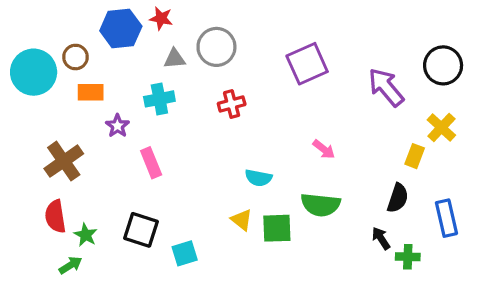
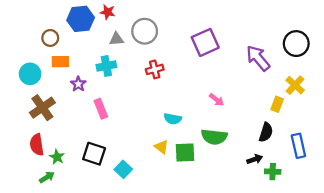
cyan circle: (34, 72) -> (30, 74), moved, size x0.7
black arrow: (381, 238) -> (255, 159), turned 104
cyan square: (185, 253) -> (123, 169), turned -30

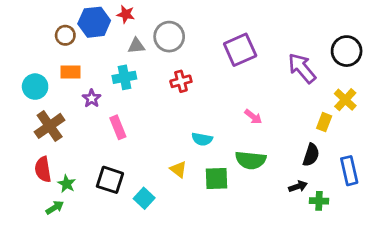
brown circle: (50, 38) -> (65, 35), moved
yellow triangle: (161, 147) -> (178, 169), moved

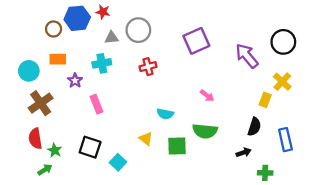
green cross: (319, 201) -> (265, 173), moved

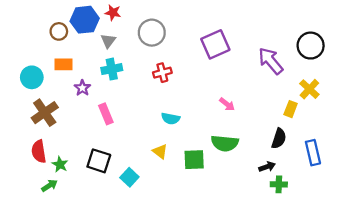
gray triangle: (112, 38) -> (108, 41), moved, turned -48
cyan semicircle: (165, 114) -> (171, 118), moved
green cross: (265, 173) -> (279, 184), moved

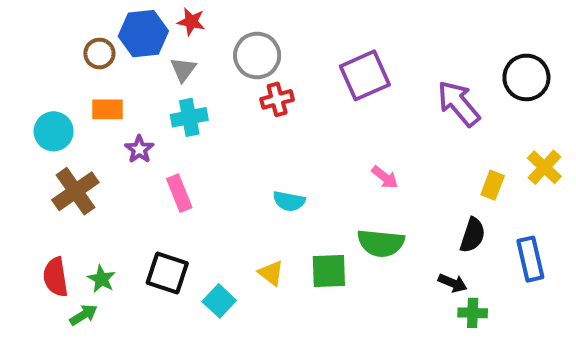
red cross: (162, 73) -> (277, 99), moved
yellow cross: (309, 89) -> (544, 167), moved
red semicircle: (39, 151) -> (56, 277), moved
yellow triangle: (160, 151) -> (271, 273), moved
black arrow: (267, 167) -> (453, 283), turned 42

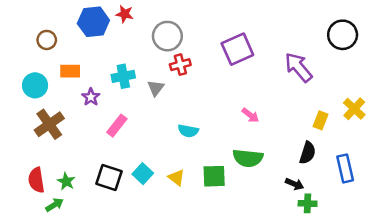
brown circle: (99, 54) -> (47, 40), moved
gray triangle: (183, 69) -> (156, 88), moved
black circle: (526, 77) -> (343, 35), moved
pink rectangle: (179, 193) -> (117, 126), turned 60
cyan square: (219, 301) -> (143, 174), moved

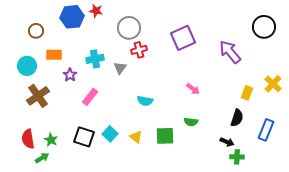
green semicircle: (248, 158) -> (191, 122), size x0.6
blue rectangle: (345, 168) -> (266, 130), turned 35

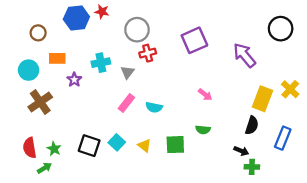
yellow rectangle: (247, 93) -> (263, 99), size x1.6
pink rectangle: (90, 97) -> (126, 103), moved

